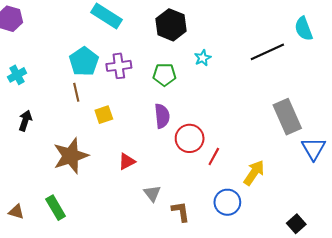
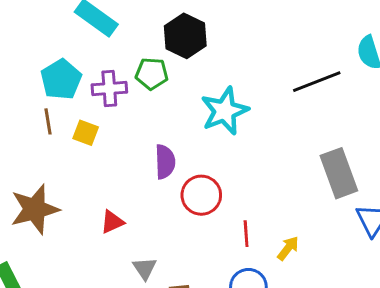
cyan star: (203, 58) -> (225, 111), moved, size x2.0
green pentagon: (164, 75) -> (152, 74), moved
yellow square: (104, 115) -> (86, 133), moved, turned 36
red line: (214, 157) -> (246, 234), moved, turned -36
yellow arrow: (254, 173) -> (288, 248), size x0.7

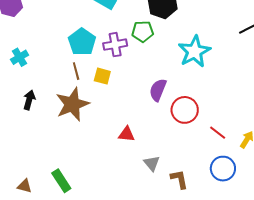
purple semicircle: (165, 162) -> (158, 90), turned -150
brown star: (35, 209) -> (72, 104), moved
red triangle: (112, 222) -> (127, 134), turned 36
red line: (246, 234) -> (218, 133), turned -42

